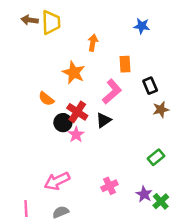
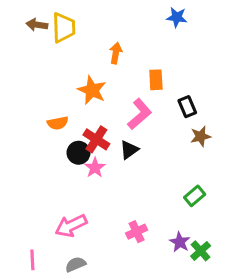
blue star: (142, 26) -> (177, 17), moved
orange semicircle: (46, 99) -> (58, 123), turned -49

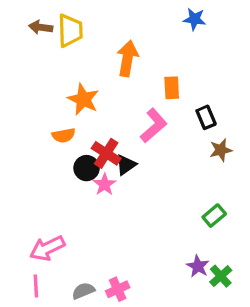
orange arrow: (116, 53) -> (127, 58), size x1.5
orange star: (92, 90) -> (83, 99), moved
black triangle: (129, 150) -> (126, 165), moved
pink arrow: (71, 226) -> (47, 248), moved
pink cross: (137, 232) -> (118, 289), moved

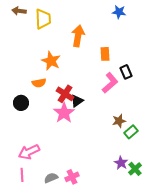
brown arrow: (41, 27) -> (19, 11), moved
pink L-shape: (154, 126) -> (110, 83), moved
brown star: (221, 150) -> (119, 121), moved
black circle: (87, 168) -> (21, 103), moved
pink star: (105, 184) -> (64, 113), size x1.5

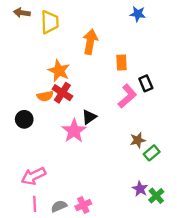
red cross: (65, 94) -> (62, 93), moved
pink line: (22, 175) -> (35, 204), moved

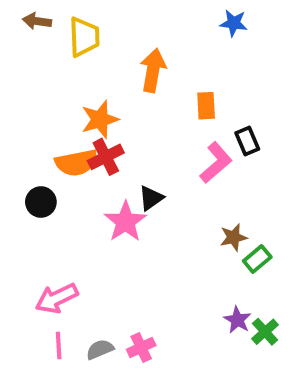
orange star: (59, 71) -> (100, 119), turned 30
red cross: (62, 93) -> (106, 157), turned 30
orange semicircle: (45, 96) -> (76, 163), size x1.5

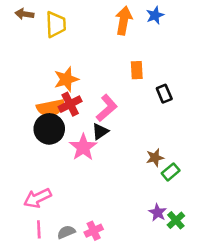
blue star: (234, 23) -> (155, 15), turned -30
orange arrow: (153, 70) -> (124, 21), moved
pink L-shape: (216, 163) -> (107, 108), moved
black circle: (41, 202) -> (49, 129), moved, size x1.5

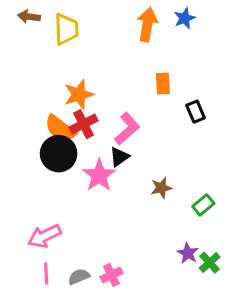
orange semicircle: (51, 108) -> (60, 129), turned 48
brown star: (155, 158) -> (161, 188), moved

